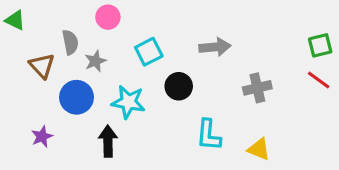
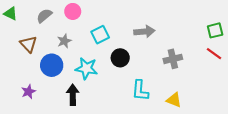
gray semicircle: (70, 42) -> (44, 16), moved, turned -119

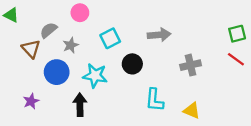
gray semicircle: (44, 16) -> (48, 30), moved

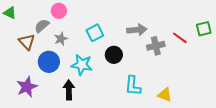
pink circle: (80, 13) -> (59, 11), moved
red line: (236, 59) -> (180, 38), moved
gray cross: (191, 65) -> (156, 46), moved
purple star: (31, 101) -> (27, 87), size x1.5

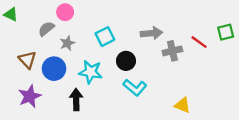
brown triangle: (27, 42) -> (27, 60), moved
cyan L-shape: (133, 86) -> (135, 87), moved, turned -55

